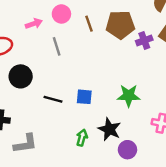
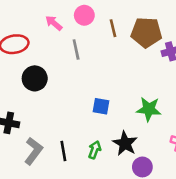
pink arrow: (34, 24) -> (54, 23), turned -126
black line: (53, 99) -> (63, 151), moved, turned 60
gray L-shape: (25, 144) -> (34, 151), turned -50

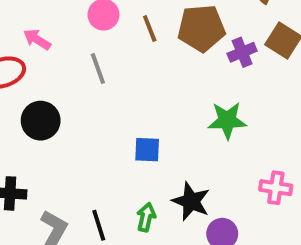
pink arrow: (54, 23) -> (37, 39), moved
green star: (149, 109) -> (227, 120), moved

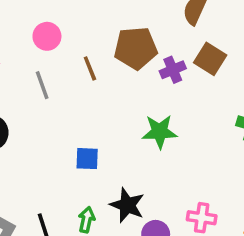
brown line: (150, 28) -> (90, 68), moved
pink cross: (276, 188) -> (202, 218), moved

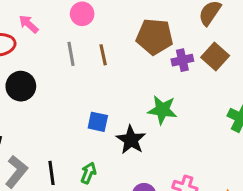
brown line: (90, 68) -> (103, 55), moved
black star: (127, 205) -> (131, 140), moved

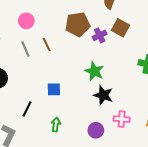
green star: (162, 110) -> (94, 71), turned 30
black star: (131, 140) -> (103, 95), moved
black line: (52, 173) -> (27, 109), moved, turned 49

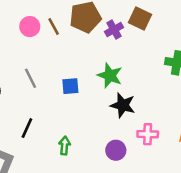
pink circle: (26, 21) -> (30, 27), moved
brown line: (47, 45) -> (54, 26), moved
gray line: (25, 49) -> (31, 78), moved
blue square: (54, 89) -> (70, 86), moved

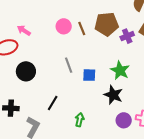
gray line: (31, 78) -> (69, 65), moved
black star: (123, 105) -> (113, 95), moved
purple circle: (116, 150) -> (124, 120), moved

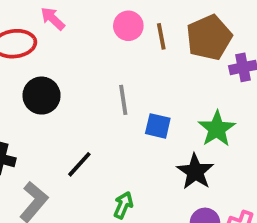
brown pentagon: (107, 24) -> (209, 38), turned -30

